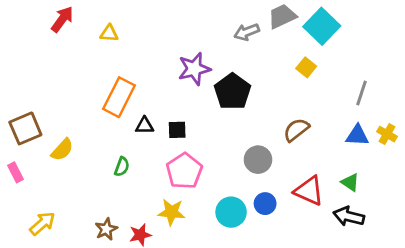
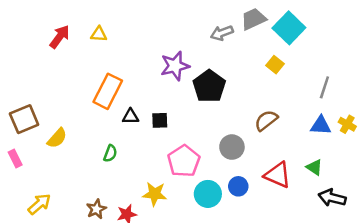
red arrow: (62, 19) -> (60, 37), moved
pink pentagon: (184, 171) -> (184, 161), moved
black arrow: (349, 216) -> (332, 198), moved

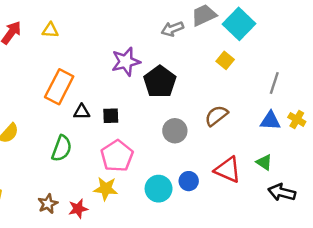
gray circle: (232, 147) -> (175, 131), moved
green semicircle: (110, 153) -> (62, 148), size x1.5
pink pentagon: (184, 161) -> (117, 156), moved

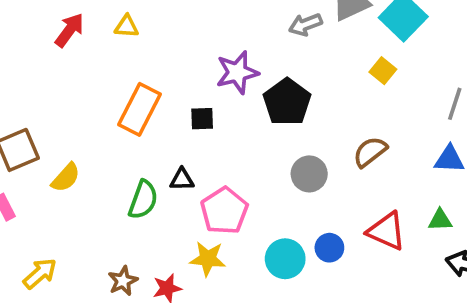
black triangle: (82, 112) -> (182, 179), moved
black square: (111, 116) -> (202, 119), moved
green triangle: (264, 162) -> (440, 220), turned -36

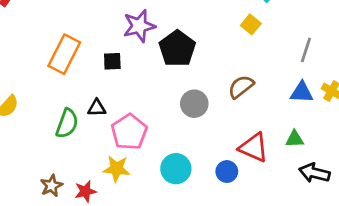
blue circle: (329, 248) -> (227, 172), moved

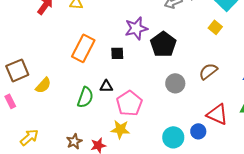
cyan circle: (176, 169) -> (173, 137), moved

